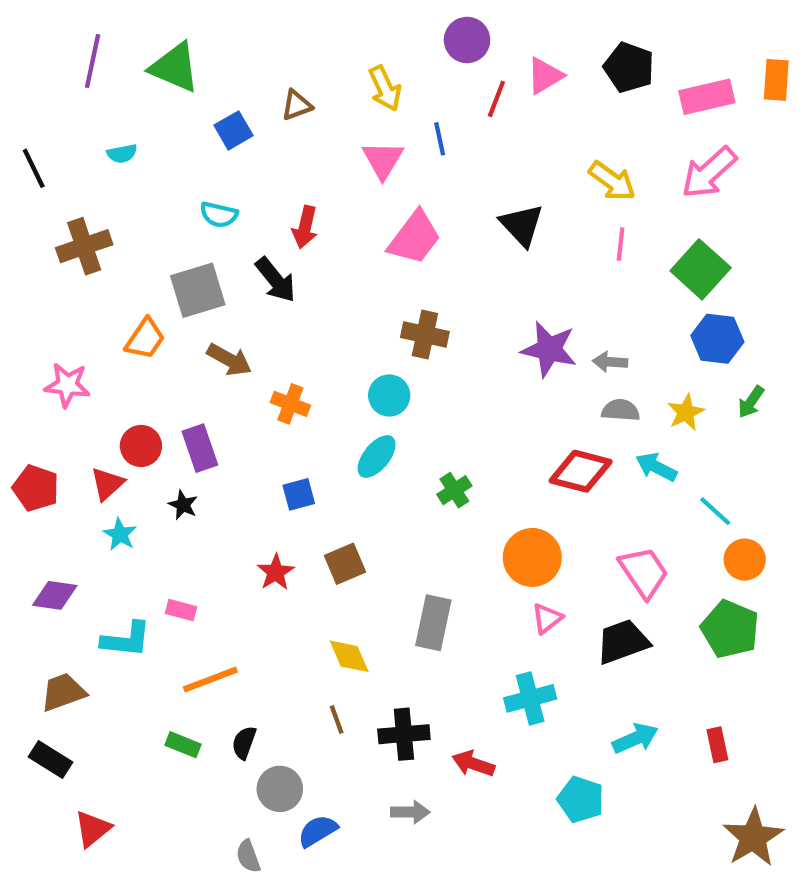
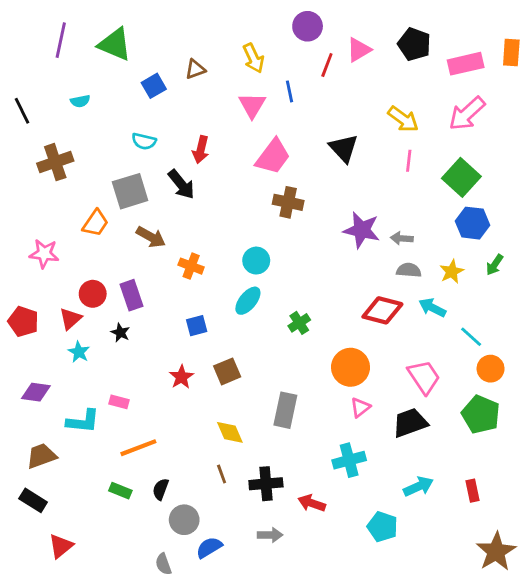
brown cross: (425, 334) -> (288, 202), moved

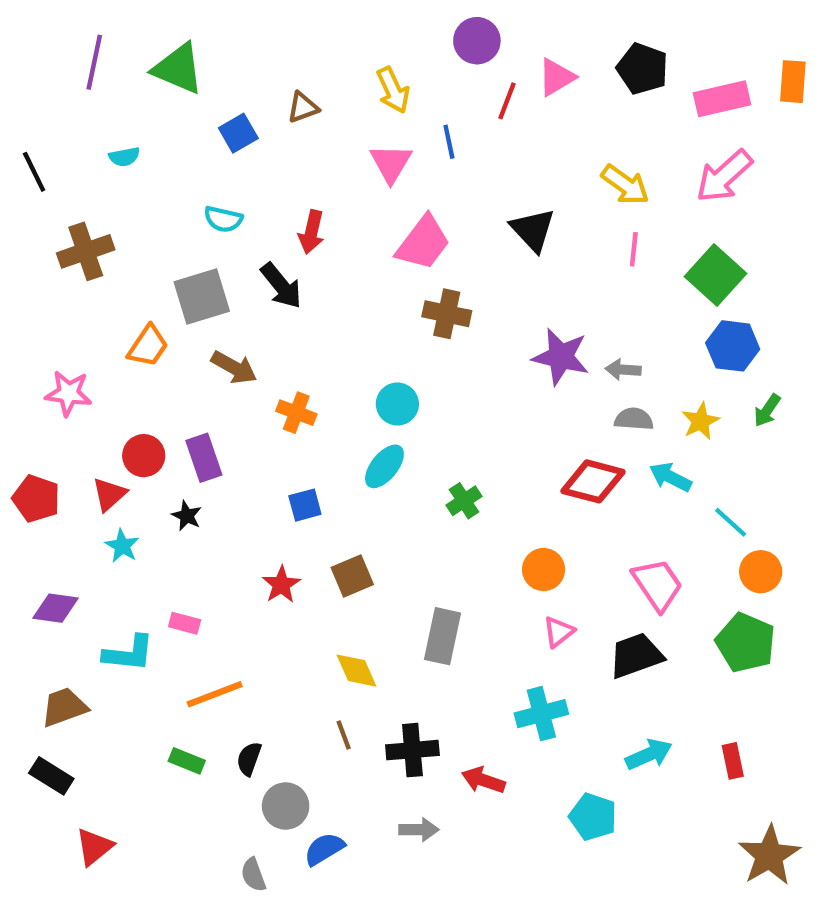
orange circle: (351, 367) -> (544, 570), size x0.7

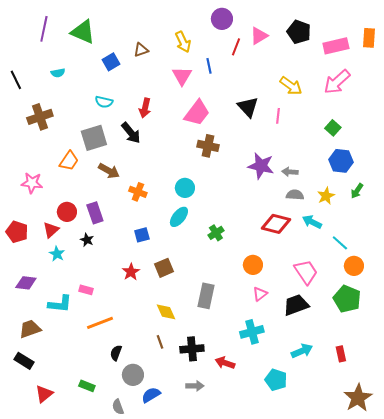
pink line: (634, 249) -> (278, 116), moved
green square: (716, 275) -> (333, 128), size x0.6
green rectangle: (187, 761) -> (87, 386), moved

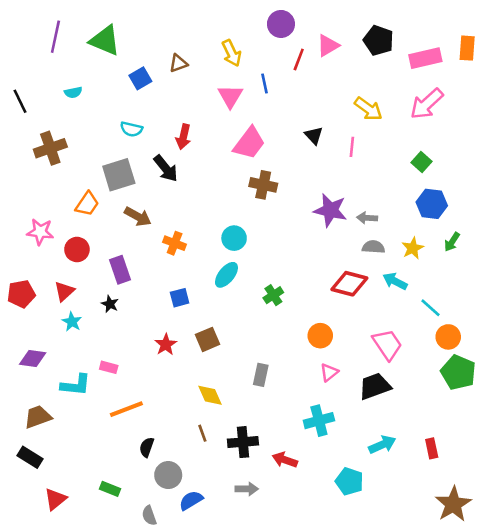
black triangle: (248, 107) -> (314, 135), size x0.7
red circle: (67, 212) -> (77, 249), moved
red pentagon: (17, 232) -> (21, 294), turned -30
gray rectangle: (206, 296) -> (261, 375), size x0.7
green pentagon: (347, 299) -> (458, 372), moved

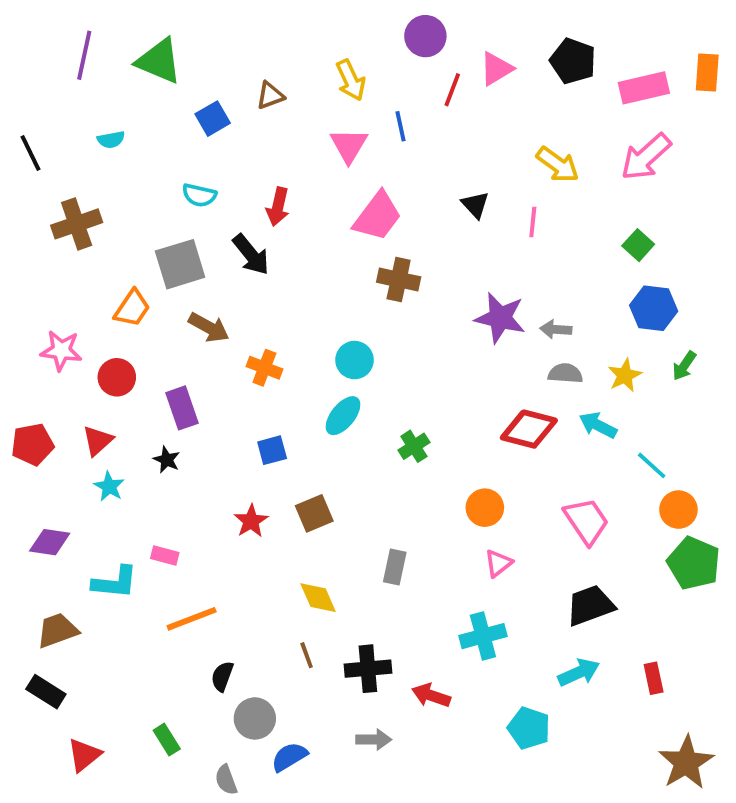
black trapezoid: (375, 386) -> (590, 605), moved
green rectangle: (110, 489) -> (167, 740), turned 36

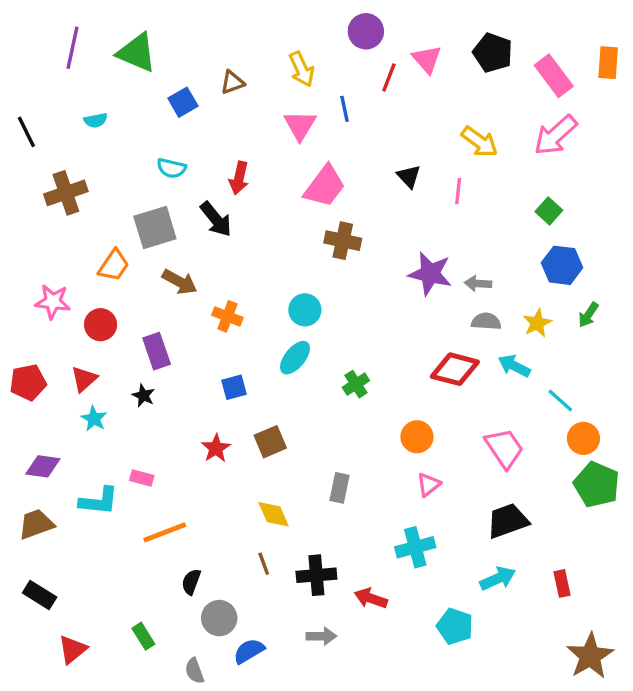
pink triangle: (496, 69) -> (427, 59), turned -40
pink rectangle: (644, 88) -> (554, 76), turned 66
brown trapezoid: (57, 630) -> (36, 524), moved

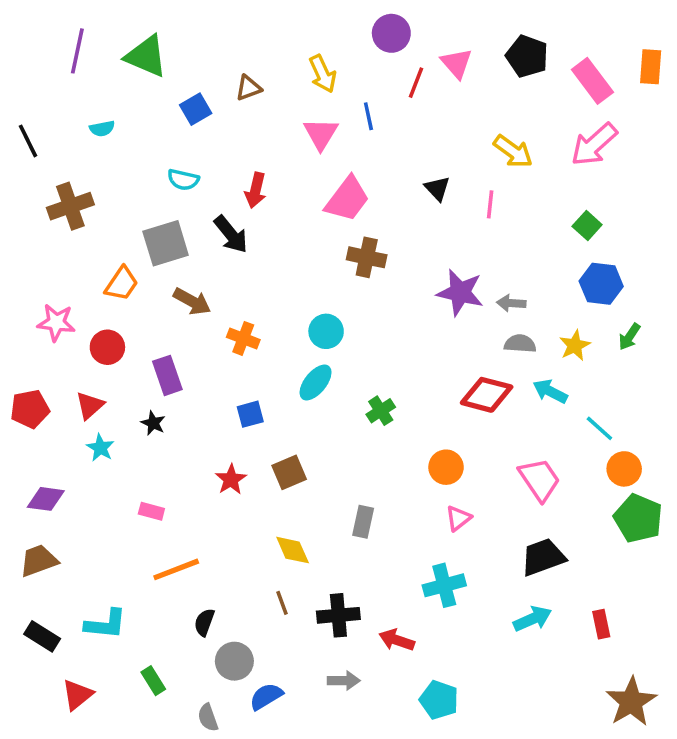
cyan L-shape: (99, 501) -> (106, 624), moved
cyan pentagon: (455, 626) -> (439, 700), moved

